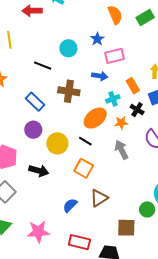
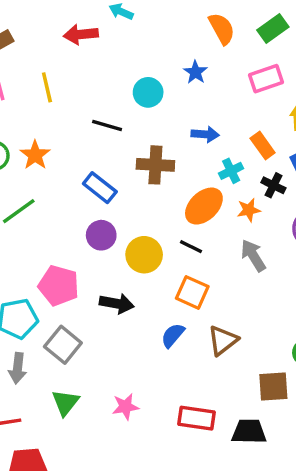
pink rectangle: (115, 56) -> (266, 79), moved
blue semicircle: (70, 205) -> (173, 335), moved
pink star: (38, 232) -> (125, 407), size x0.7

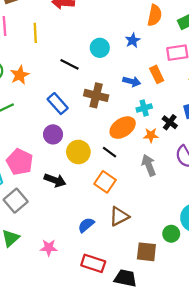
orange semicircle: (222, 29) -> (155, 15), turned 30
orange rectangle: (263, 146) -> (157, 74), moved
blue semicircle: (173, 335) -> (86, 225), moved

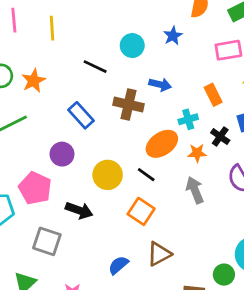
orange rectangle: (157, 74) -> (213, 95), moved
blue arrow: (132, 81) -> (160, 84), moved
purple circle: (53, 134) -> (62, 154), moved
gray square: (16, 201) -> (47, 241), moved, turned -30

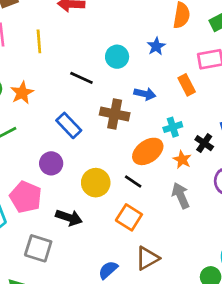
orange rectangle: (213, 95) -> (187, 85), moved
orange star: (197, 153) -> (182, 160), turned 30

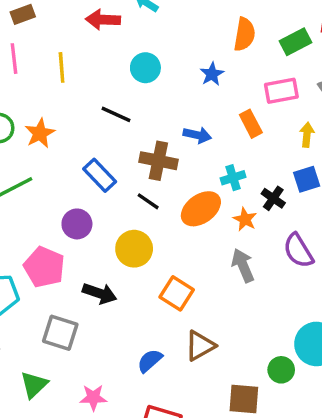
cyan circle: (117, 57) -> (145, 68), moved
black line: (133, 182) -> (148, 201), moved

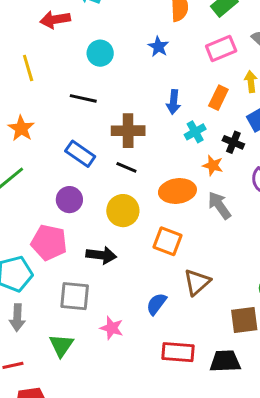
orange rectangle: (251, 124) -> (218, 98), moved, turned 65
blue arrow: (197, 135) -> (174, 102), moved, turned 95
orange ellipse: (201, 209) -> (177, 191), moved, turned 40
pink star: (93, 398) -> (112, 328), moved, turned 30

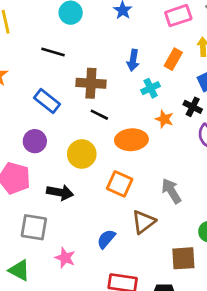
black cross: (233, 142) -> (193, 107), moved
black line: (126, 167) -> (99, 115), moved
gray arrow: (219, 205) -> (171, 191), moved
green triangle: (61, 345) -> (19, 270), turned -40

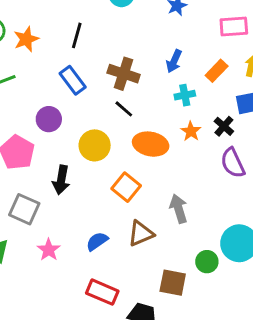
black line: (53, 52) -> (77, 35), moved, turned 75
black arrow: (60, 192) -> (61, 180), turned 75

